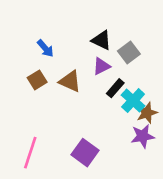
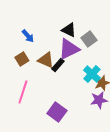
purple triangle: (102, 66) -> (69, 49), size x1.6
black rectangle: (115, 88) -> (58, 65), moved
pink line: (30, 153) -> (23, 92), moved

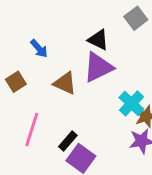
gray square: (89, 39) -> (136, 18), moved
brown square: (22, 59) -> (16, 82), moved
black rectangle: (58, 65) -> (68, 141), moved

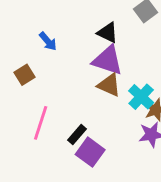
purple triangle: (98, 67) -> (108, 60), turned 44
brown triangle: (65, 83) -> (109, 85), moved

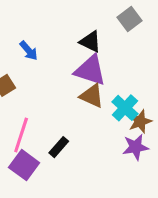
purple square: (90, 152) -> (24, 165), moved

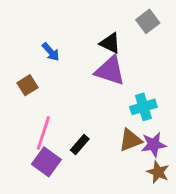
brown triangle: (92, 96) -> (130, 140), moved, turned -45
cyan cross: (125, 108) -> (143, 107), turned 30
brown star: (140, 121) -> (158, 172), moved, turned -30

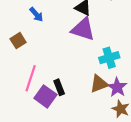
black rectangle: (80, 145) -> (59, 87), turned -63
purple star: (154, 145) -> (117, 87), turned -30
purple square: (46, 162) -> (45, 96), moved

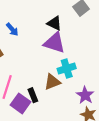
cyan cross: (109, 58) -> (67, 68), moved
brown triangle: (99, 84) -> (52, 82), moved

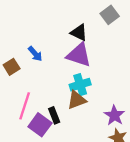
blue arrow: (12, 29) -> (35, 54), moved
cyan cross: (67, 68) -> (80, 85), moved

